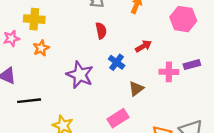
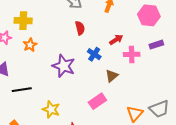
purple rectangle: (192, 65) -> (156, 45), moved
pink cross: (169, 72) -> (132, 54), moved

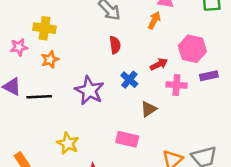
pink hexagon: (149, 15) -> (192, 49), moved
black line: (22, 90) -> (39, 97), moved
pink rectangle: (97, 101) -> (127, 139), turned 42

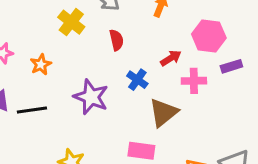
yellow cross: (45, 28) -> (71, 22), moved, turned 35
brown triangle: (148, 109) -> (163, 113), size x1.5

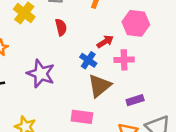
purple rectangle: (231, 66) -> (135, 100), moved
blue cross: (137, 80) -> (88, 60), moved

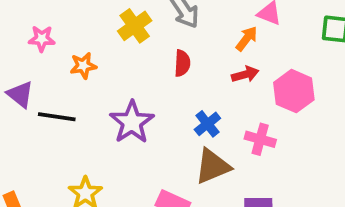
red arrow: (105, 42) -> (245, 74), moved

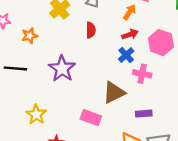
blue cross: (207, 124) -> (126, 55), moved

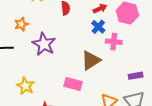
orange star: (30, 36) -> (21, 24), moved
purple rectangle: (144, 114) -> (136, 76), moved

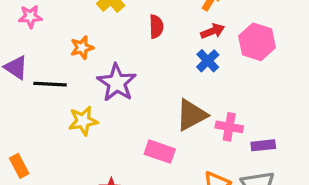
pink cross: (114, 42) -> (229, 127), moved
yellow star: (25, 86) -> (83, 121), moved, turned 30

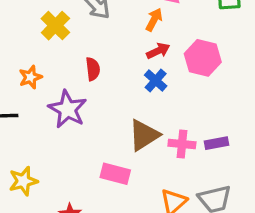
red semicircle: (156, 27) -> (93, 69), moved
yellow star: (83, 121) -> (23, 181), moved
purple rectangle: (263, 145) -> (217, 143), moved

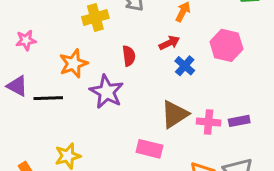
yellow cross: (55, 26) -> (95, 18), turned 30
red arrow: (158, 51) -> (169, 43), moved
orange star: (30, 77) -> (73, 64), size x1.4

